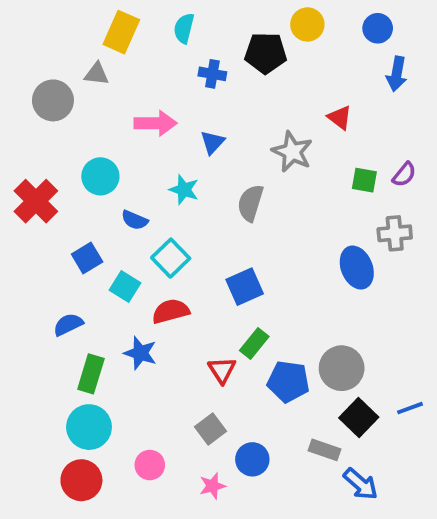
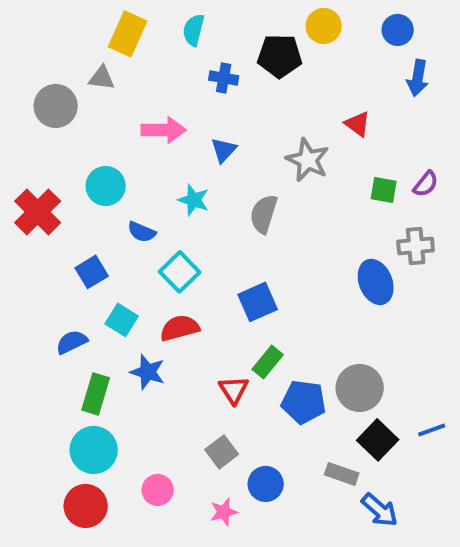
cyan square: (125, 287) -> (122, 320), moved

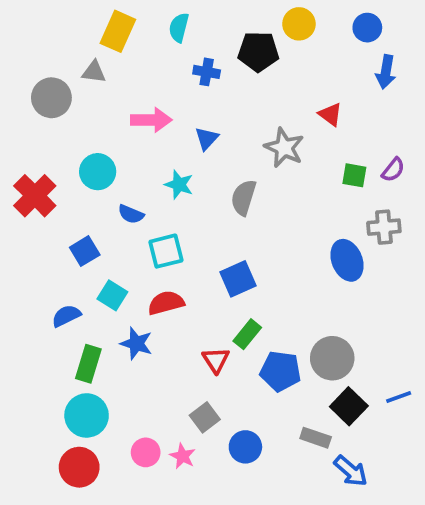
cyan square: (180, 272) -> (166, 251), turned 30
pink star: (224, 512) -> (183, 456), moved, turned -30

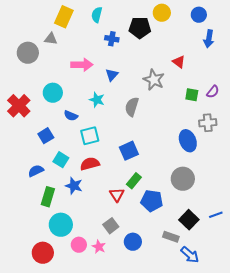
gray circle: (332, 358) -> (183, 179), moved
cyan circle: (87, 415) -> (61, 225), moved

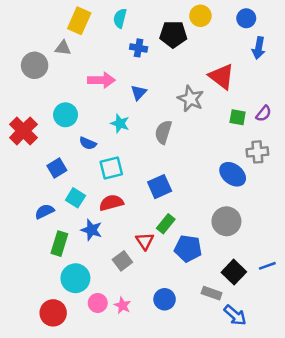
red triangle: (179, 62) -> (221, 76), size x1.6
blue ellipse: (188, 141) -> (233, 174), turned -30
gray square: (111, 226) -> (122, 261), moved

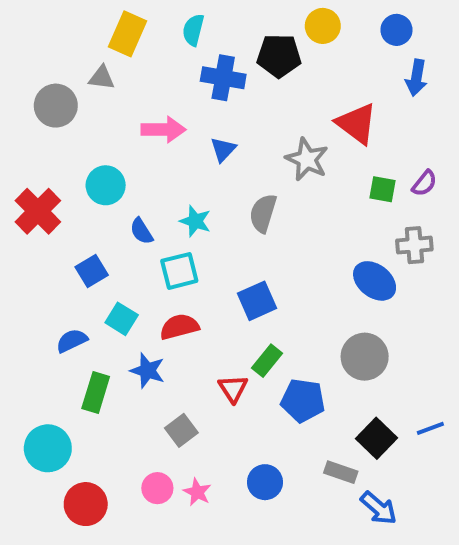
blue cross: (139, 48) -> (223, 78), size x1.5
cyan star: (120, 123) -> (195, 221), moved
blue semicircle: (88, 143) -> (141, 231), turned 35
gray square: (122, 261) -> (181, 430), moved
cyan circle: (75, 278) -> (48, 448), moved

